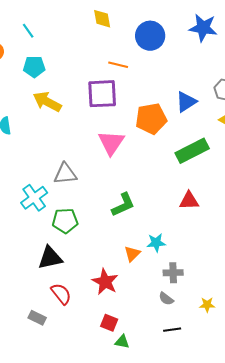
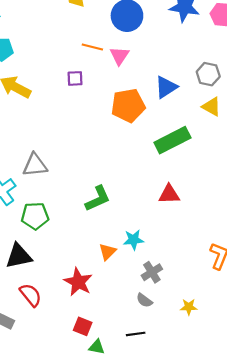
purple square: (102, 94) -> (75, 78), size x0.5
pink triangle: (111, 143) -> (119, 56), moved, size x0.7
gray cross: (173, 273) -> (152, 272), turned -30
black line: (172, 330) -> (136, 334), moved

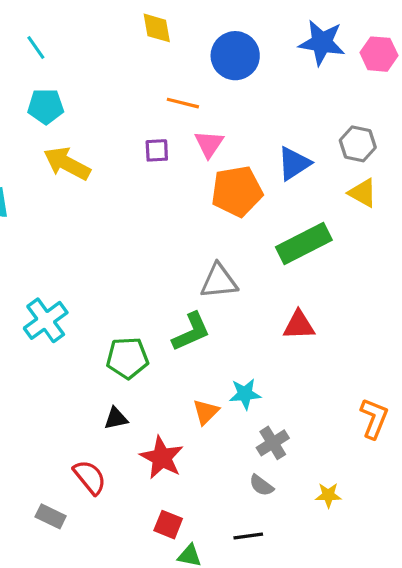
pink triangle: (119, 56) -> (209, 144), moved
gray triangle: (35, 165) -> (219, 281), moved
green pentagon: (35, 216) -> (127, 358), moved
black triangle: (19, 256) -> (116, 418), moved, size x0.6

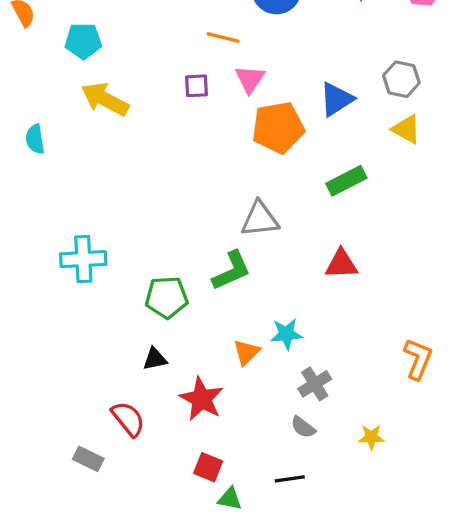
green rectangle: (304, 244) -> (346, 181), size x0.7
cyan cross: (46, 320) -> (83, 259), turned 33

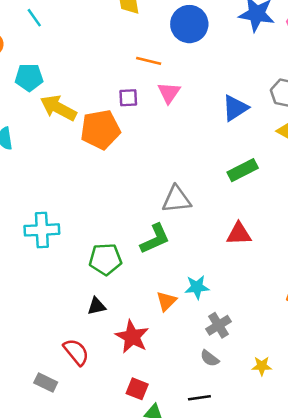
cyan pentagon: (83, 41) -> (29, 77), moved
orange pentagon: (278, 127) -> (100, 130), moved

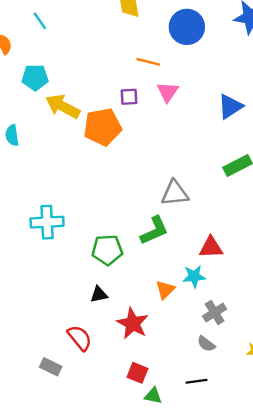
red triangle: (239, 234) -> (211, 247), moved

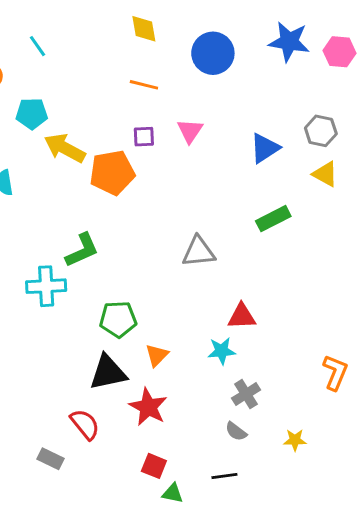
orange line: (148, 62) -> (144, 85), moved
green L-shape: (154, 231) -> (82, 250), moved
orange triangle: (165, 290) -> (157, 355), moved
black triangle: (99, 294) -> (108, 372), size x1.8

